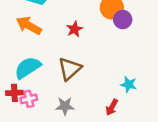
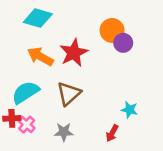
orange arrow: (29, 26) -> (40, 56), moved
red star: (75, 29) -> (74, 53), size x1.6
pink cross: (29, 99) -> (27, 125), turned -35

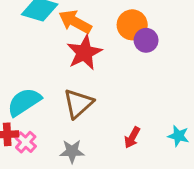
orange arrow: (40, 56) -> (75, 22), moved
cyan star: (129, 110) -> (178, 136), moved
red arrow: (112, 133) -> (132, 137), moved

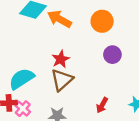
purple circle: (146, 40) -> (112, 55), moved
red star: (84, 53) -> (61, 59), moved, size x0.7

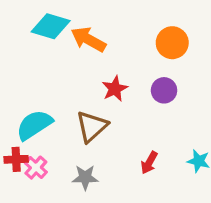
orange circle: (102, 21) -> (172, 43), moved
red star: (61, 59) -> (115, 89), moved

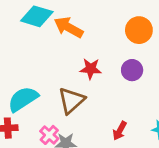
red star: (115, 89) -> (91, 69), turned 30
pink cross: (36, 168) -> (49, 135), moved

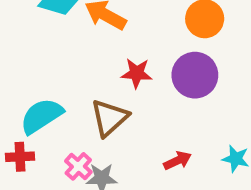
purple circle: (132, 70) -> (195, 75), size x1.5
red arrow: (120, 131) -> (177, 161), turned -144

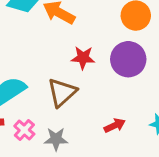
pink cross: (78, 166) -> (24, 130), moved

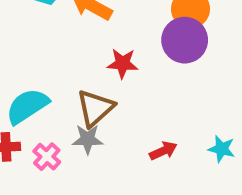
purple circle: (128, 59) -> (185, 40), moved
gray star: (56, 139) -> (88, 139), moved

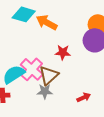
pink cross: (47, 157) -> (32, 69), moved, size x1.6

